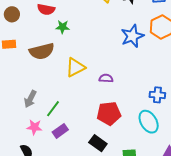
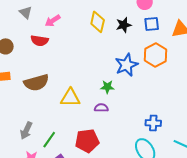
green star: (63, 27) -> (107, 87), moved
yellow triangle: (75, 67) -> (70, 98), turned 30
red pentagon: (109, 113) -> (87, 141), moved

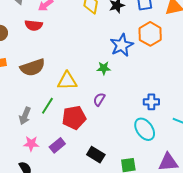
purple semicircle: (101, 108) -> (99, 99), moved, turned -56
green line: (49, 140) -> (47, 106), moved
red pentagon: (87, 141) -> (74, 118), moved

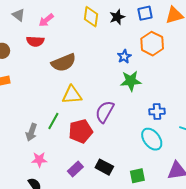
blue star: (122, 45) -> (124, 56), size x0.6
brown semicircle: (33, 67) -> (64, 63), moved
green star: (104, 68) -> (131, 81), moved, size x1.5
purple semicircle: (99, 99) -> (105, 112), size x1.6
purple rectangle: (57, 145) -> (75, 169), moved

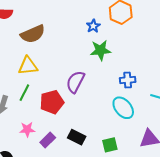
yellow triangle: (72, 95) -> (28, 66), moved
pink star: (39, 160) -> (27, 130), moved

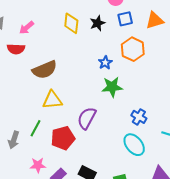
yellow triangle: (28, 66) -> (52, 100), moved
blue cross: (128, 80) -> (139, 117), turned 35

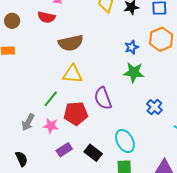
purple semicircle: (87, 118) -> (103, 98), turned -60
gray arrow: (14, 140) -> (28, 122), moved
cyan ellipse: (134, 145) -> (125, 141), moved
pink star: (38, 165) -> (51, 126), moved

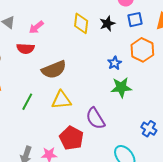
green line: (51, 99) -> (27, 102), moved
blue cross: (154, 107) -> (149, 129), moved
red pentagon: (76, 113) -> (71, 138), turned -30

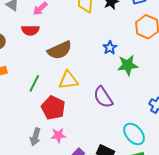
blue star: (115, 63) -> (110, 48), moved
red pentagon: (71, 138) -> (53, 108), moved

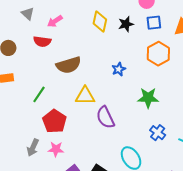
green star: (128, 65) -> (148, 98), moved
yellow triangle: (68, 80) -> (85, 96), moved

